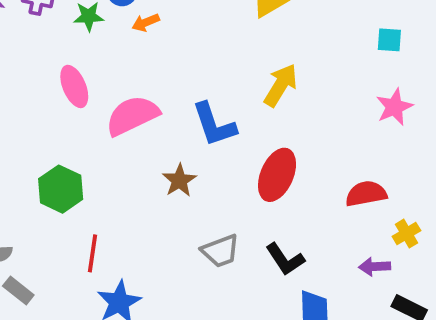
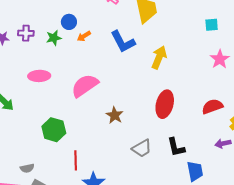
pink ellipse: (74, 86) -> (39, 76), moved, turned -60
blue L-shape: (214, 125) -> (123, 42), moved
black L-shape: (285, 259) -> (176, 147), turned 30

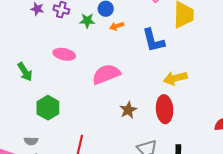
yellow arrow: (159, 57) -> (175, 78), moved, turned -140
red ellipse: (165, 104) -> (165, 109), moved, turned -32
green hexagon: (54, 130) -> (48, 108), moved

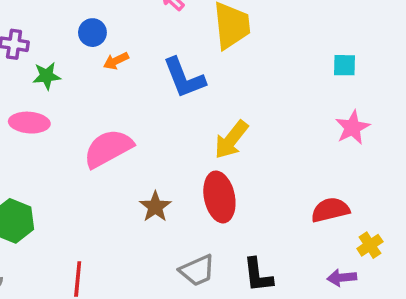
green star: (87, 21) -> (47, 76), moved
yellow arrow: (175, 78) -> (231, 140), turned -30

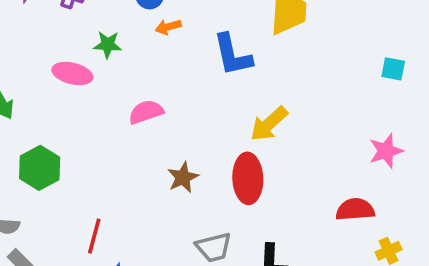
green star: (47, 76) -> (108, 45), moved
pink star: (352, 128) -> (386, 151), moved
pink semicircle: (108, 148) -> (146, 112), size x0.7

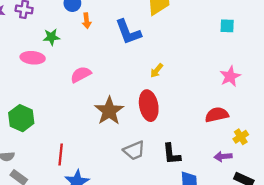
orange arrow: (168, 27) -> (87, 21), turned -72
yellow arrow: (269, 124) -> (157, 70), size x0.6
brown star: (183, 177) -> (109, 111), size x1.5

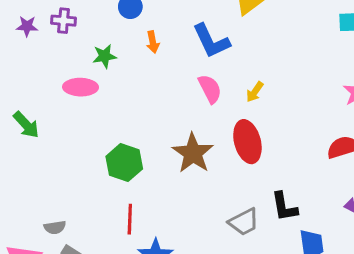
orange arrow: (87, 21) -> (153, 42), moved
pink semicircle: (81, 74) -> (210, 89), moved, turned 95
green hexagon: (21, 118) -> (124, 163), moved
gray trapezoid: (134, 151) -> (244, 222), moved

